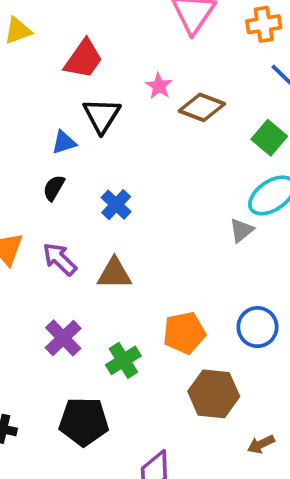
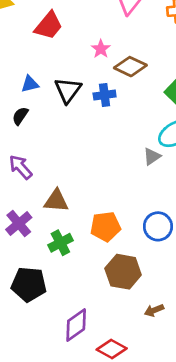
black triangle: (102, 116) -> (68, 90), moved
blue cross: (116, 205) -> (105, 95), moved, turned 35
brown triangle: (114, 274) -> (56, 201), moved

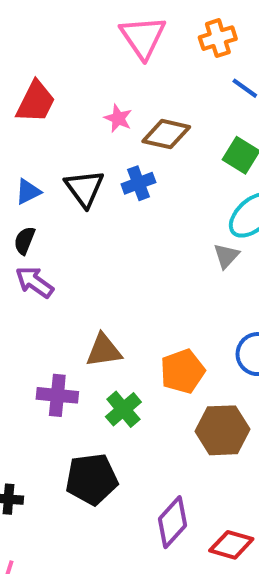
purple arrow: (21, 167) -> (34, 282), moved
purple cross: (19, 224) -> (57, 395), turned -32

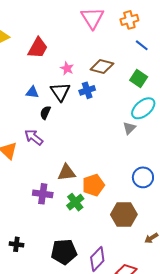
pink star: (118, 118) -> (67, 68), moved
blue triangle: (28, 192) -> (32, 92), turned 32
black semicircle: (24, 241) -> (45, 113), moved
orange pentagon: (183, 371) -> (93, 185), moved
black pentagon: (92, 479) -> (64, 252), moved

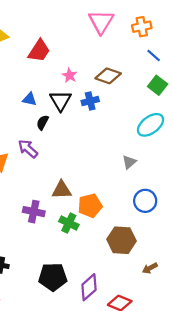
green square: (139, 79) -> (158, 85), moved
gray triangle: (129, 128) -> (129, 162), moved
green cross: (75, 202) -> (69, 223), turned -30

